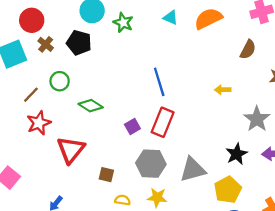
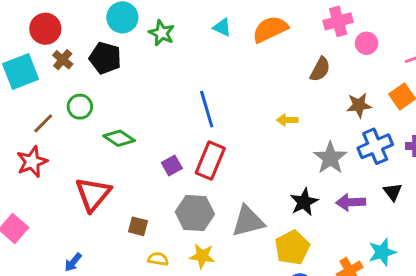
red star: (39, 123) -> (32, 162), moved

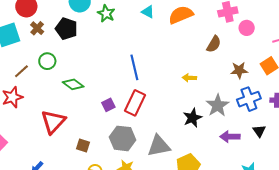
black star: (304, 202) -> (192, 118), moved

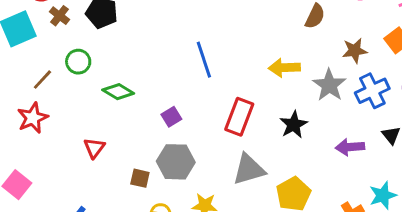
yellow arrow: (189, 78) -> (284, 68), size x1.5
red rectangle: (135, 103) -> (239, 117), moved
gray star: (218, 105) -> (329, 85), moved
red triangle: (53, 122) -> (94, 148), size x0.6
gray hexagon: (122, 138) -> (176, 162), moved

